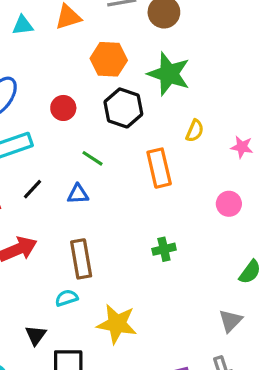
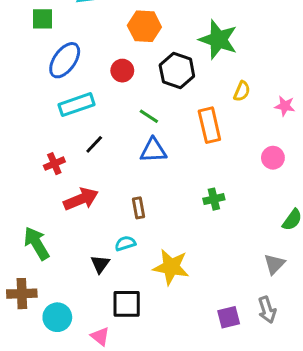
orange hexagon: (109, 59) -> (144, 26), moved
blue triangle: (78, 194) -> (153, 150), moved, size x1.4
brown rectangle: (81, 259) -> (139, 208), size x0.6
black triangle: (36, 335) -> (100, 264), moved

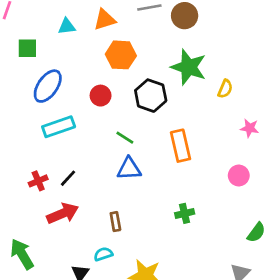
yellow semicircle: (242, 91) -> (225, 89), moved
black line: (94, 144) -> (68, 178), moved

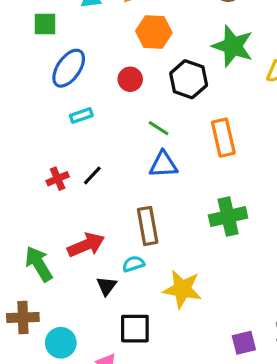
cyan rectangle: (59, 127) -> (81, 116), size x0.6
red arrow: (63, 213) -> (86, 245), moved
green cross: (185, 213) -> (228, 217), size x1.6
brown rectangle: (115, 222) -> (148, 226), size x1.6

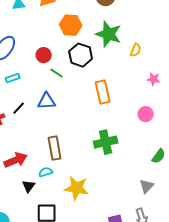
orange hexagon: (154, 32) -> (71, 25), moved
green line: (159, 128) -> (57, 73), moved
blue triangle: (163, 164) -> (47, 101), moved
black line: (92, 175) -> (19, 108), moved

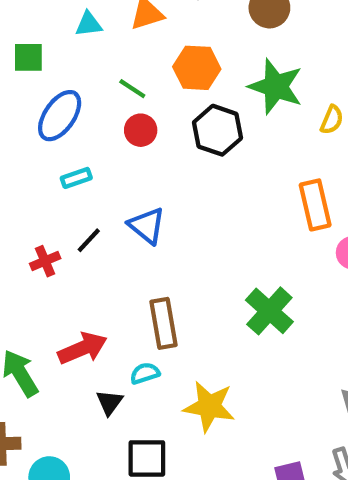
green line: (57, 73) -> (132, 89), moved
orange rectangle: (103, 92) -> (315, 205), moved
blue triangle: (47, 101) -> (147, 226), turned 42
green cross: (106, 142) -> (269, 311), turned -35

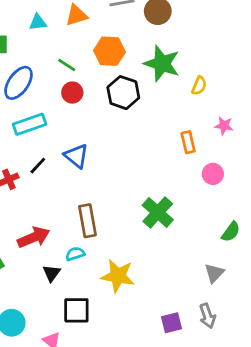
cyan rectangle: (76, 178) -> (30, 124), size x1.6
orange rectangle: (315, 205) -> (188, 142), size x0.7

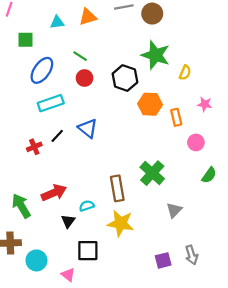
orange hexagon: (110, 51) -> (150, 104), moved
brown rectangle: (87, 221) -> (117, 188), moved
green semicircle: (231, 232) -> (209, 175), moved
gray triangle: (214, 273) -> (174, 210), moved

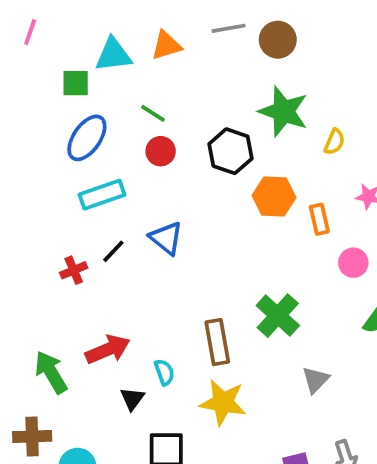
cyan triangle: (57, 22) -> (113, 55), size x1.5
green square: (26, 40) -> (76, 83), moved
cyan semicircle: (87, 206) -> (164, 372), turned 88

